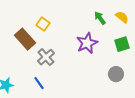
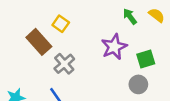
green square: (122, 44) -> (146, 59), moved
gray circle: (116, 74) -> (138, 84), moved

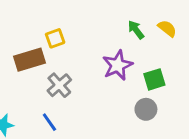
yellow square: (61, 24) -> (55, 38), turned 35
brown rectangle: (39, 42) -> (30, 60), turned -65

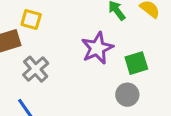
yellow square: (55, 38) -> (31, 19), turned 36

